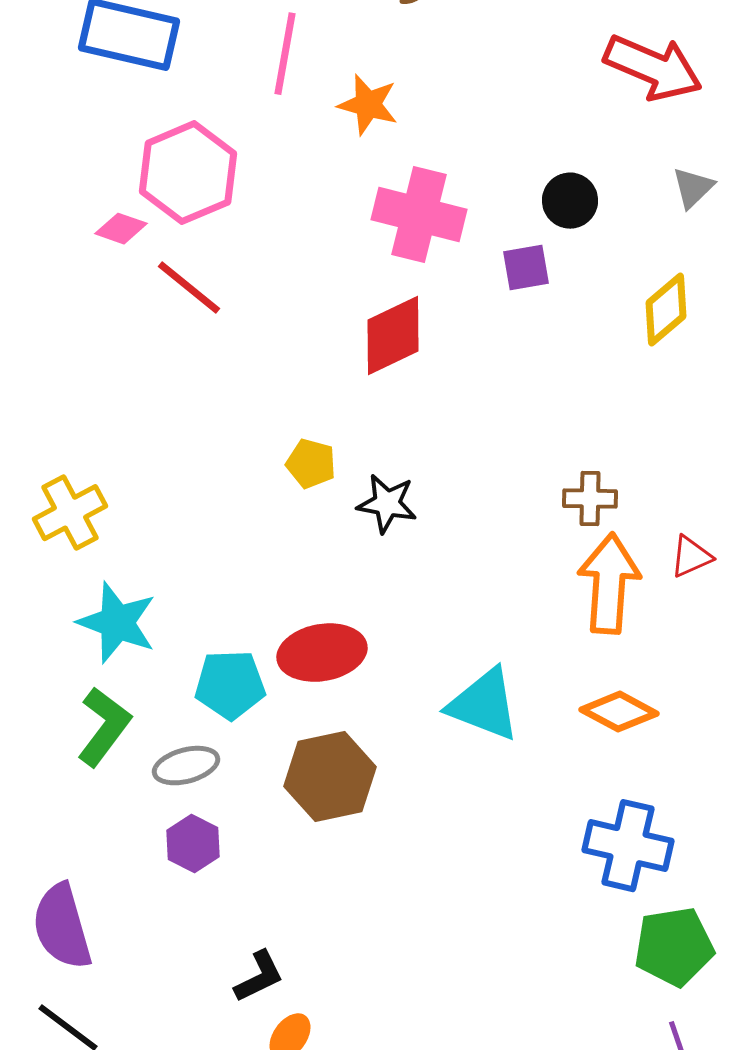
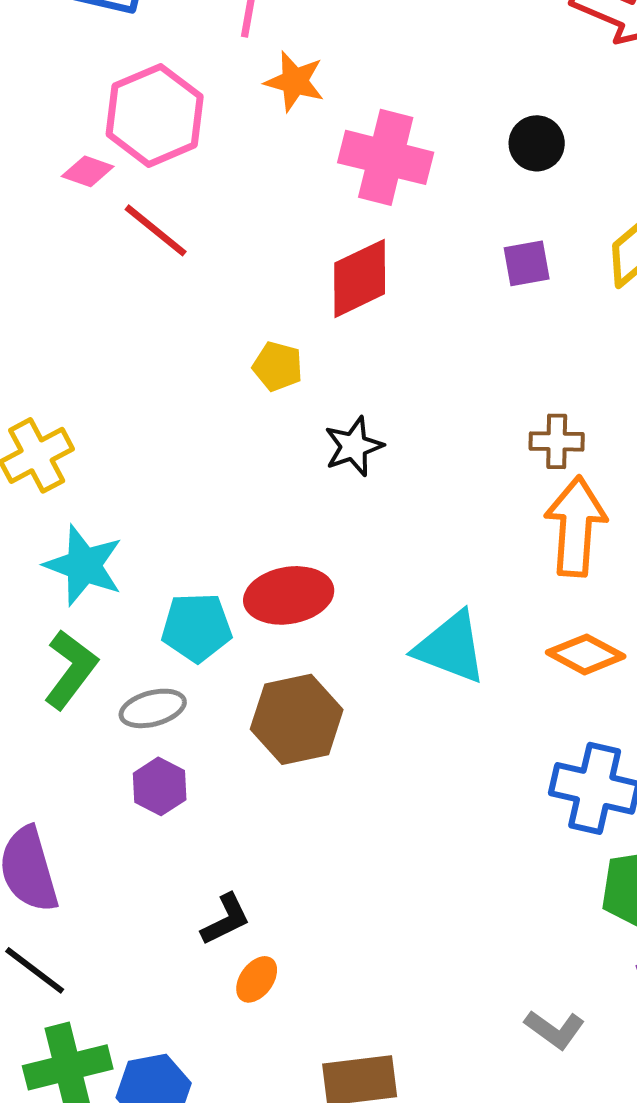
orange star: (368, 105) -> (295, 81), moved
purple square: (526, 268) -> (527, 263), moved
yellow pentagon: (311, 464) -> (278, 366), moved
black star: (387, 504) -> (354, 446), turned -30

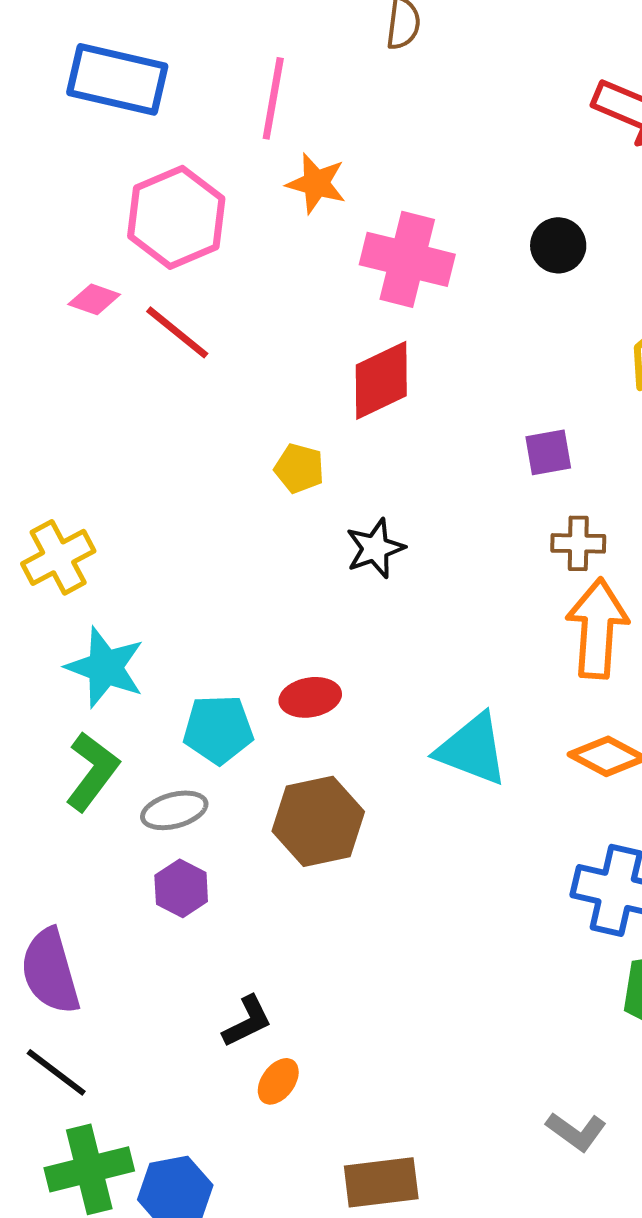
pink diamond: (88, 171) -> (94, 299), moved
purple square: (527, 263) -> (548, 452), moved
red ellipse: (289, 595) -> (310, 697), size x0.7

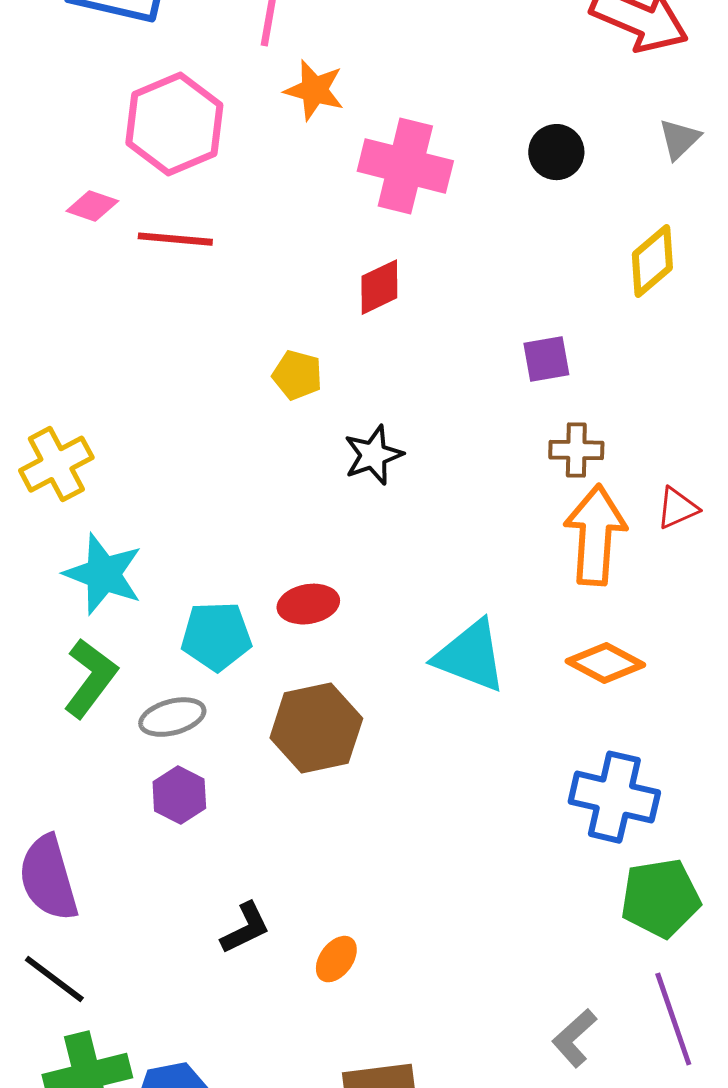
red line: (177, 332) -> (175, 239), turned -34
red diamond: (381, 380) -> (379, 287), size x0.7
orange ellipse: (278, 1081) -> (336, 959), moved
gray L-shape: (576, 1131) -> (574, 1038), turned 102

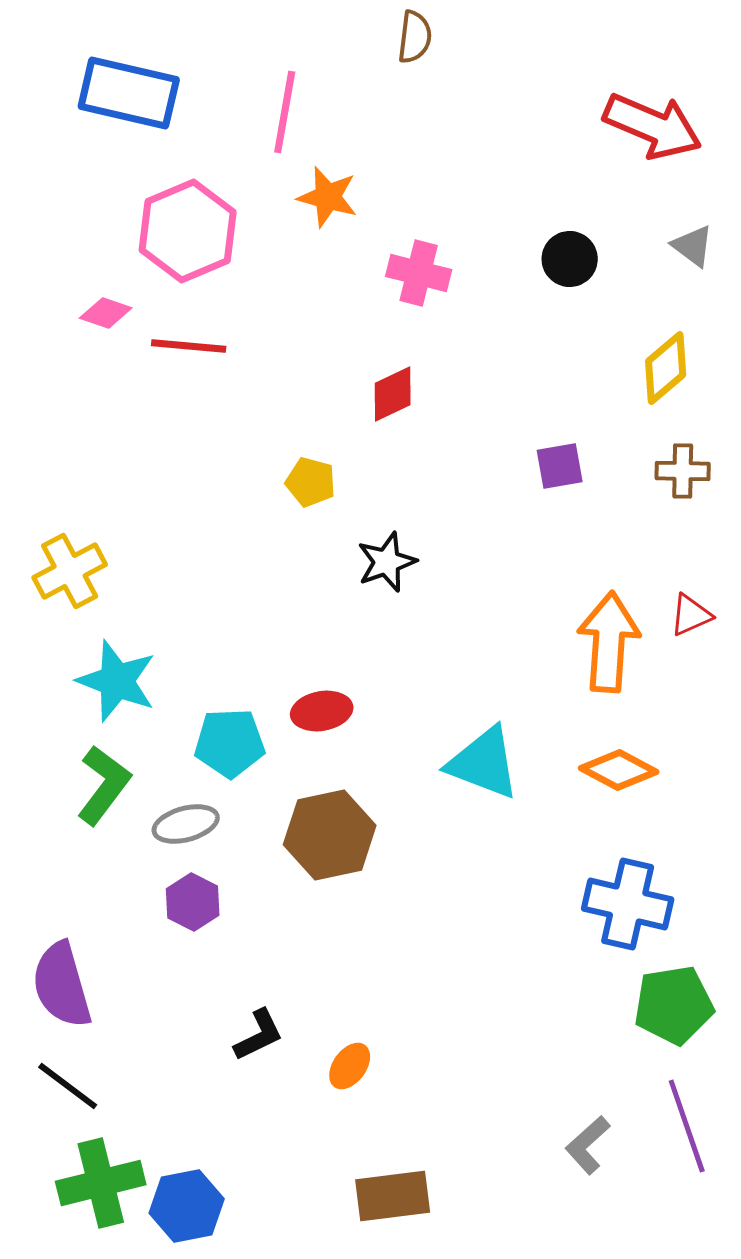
gray triangle: (679, 139) -> (693, 246), turned -39
pink cross: (405, 166) -> (419, 273), size x0.7
brown cross: (576, 450) -> (683, 471), moved

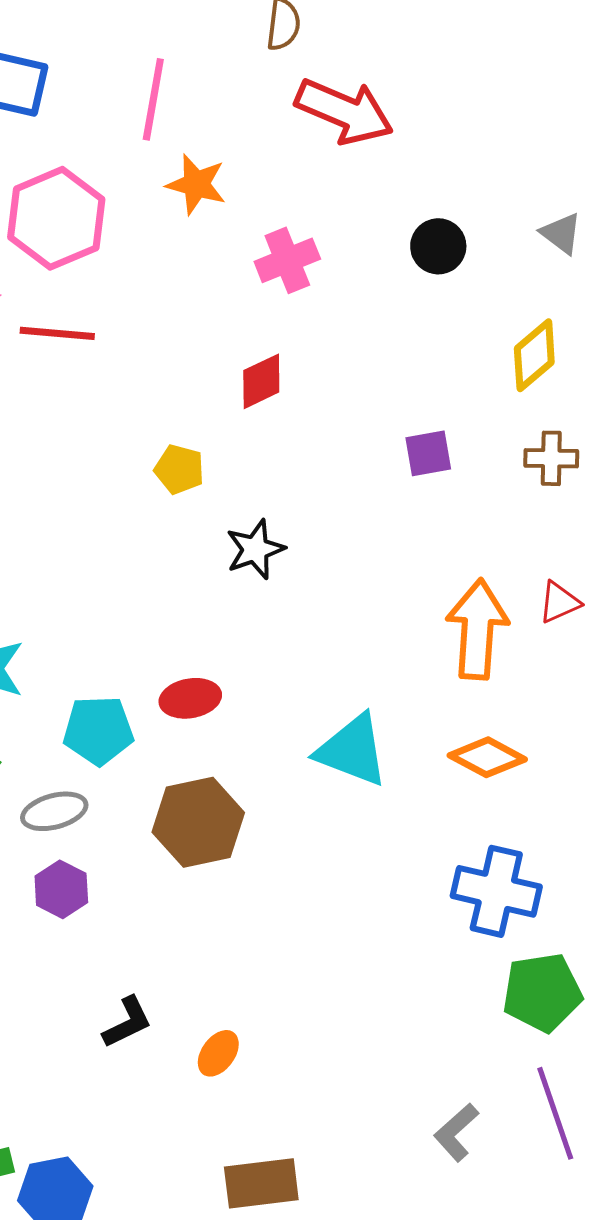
red arrow: (653, 126) -> (344, 111), moved
pink cross: (419, 273) -> (287, 260), turned -36

